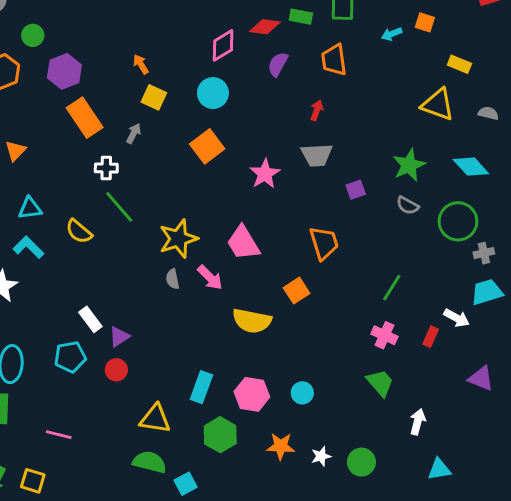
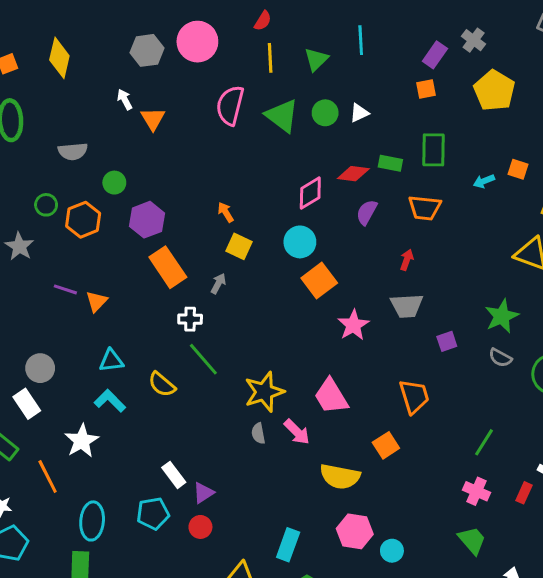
orange trapezoid: (334, 60) -> (425, 208), turned -76
orange square: (207, 146) -> (319, 281), moved
pink hexagon: (252, 394) -> (355, 531), moved

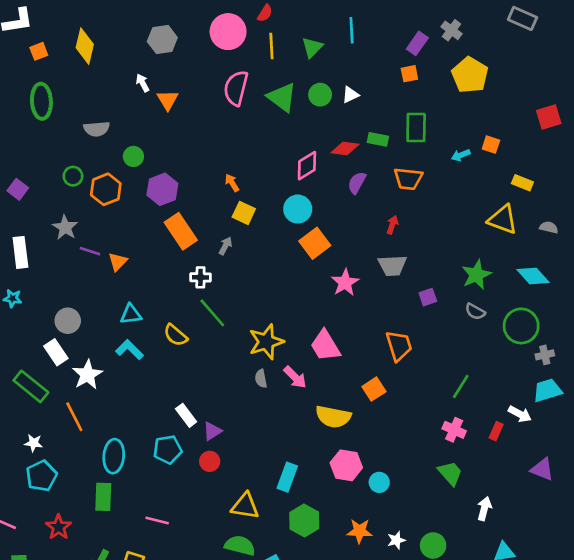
pink circle: (197, 42) -> (228, 32), moved
gray star: (19, 246) -> (65, 227), moved
white star: (82, 441) -> (87, 375), moved

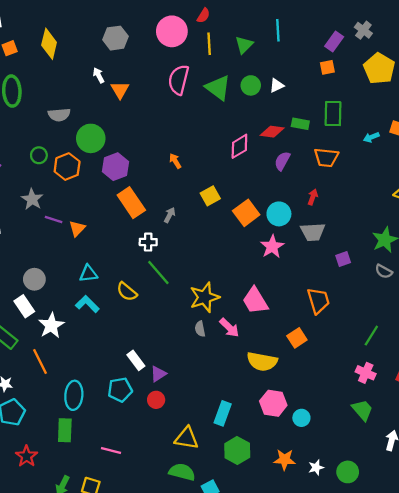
green circle: (133, 156) -> (91, 138), size x1.6
cyan circle: (298, 209) -> (279, 214), moved
yellow square: (244, 213) -> (210, 196), moved, turned 36

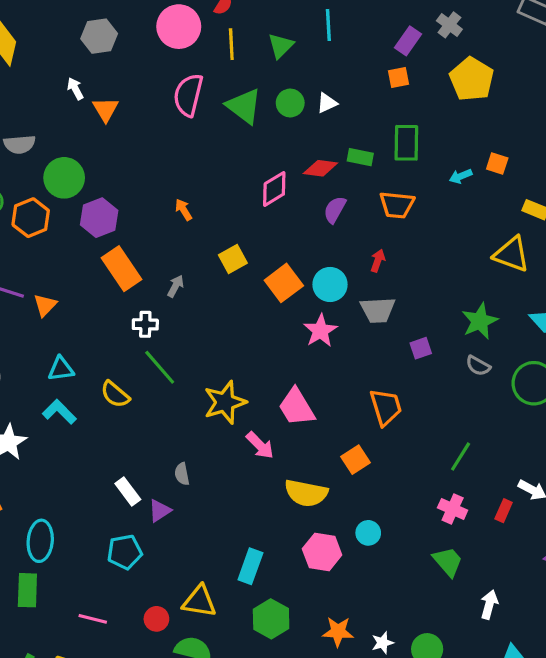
gray semicircle: (200, 329) -> (182, 474), moved
cyan pentagon: (120, 390) -> (125, 552), moved
red circle: (156, 400) -> (156, 619), moved
cyan circle: (301, 418) -> (368, 533), moved

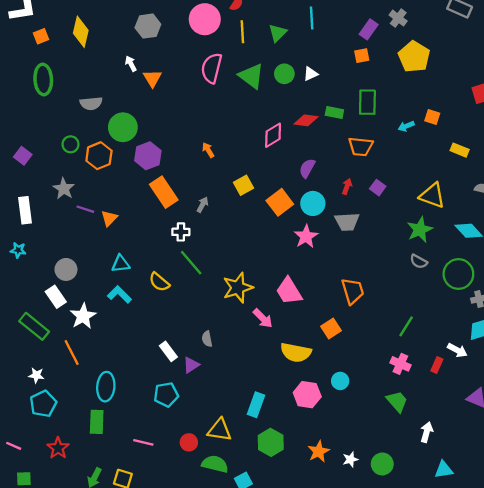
purple semicircle: (335, 210) -> (307, 168), moved
yellow triangle: (512, 254) -> (432, 196), moved
purple square: (421, 348) -> (378, 188), moved, turned -35
orange star: (338, 632) -> (319, 451), turned -30

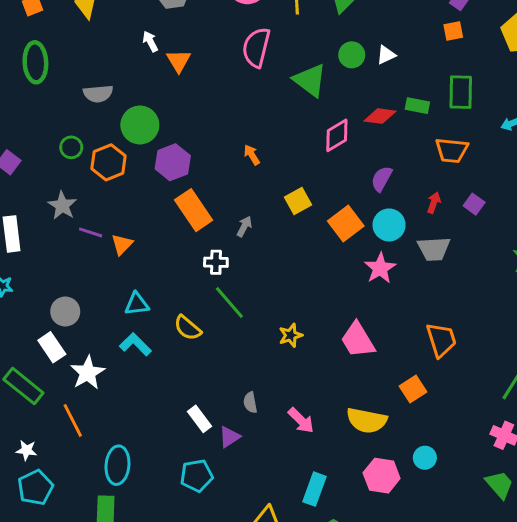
green triangle: (251, 76) -> (310, 80), moved
yellow star: (238, 288) -> (291, 335), size x0.6
pink arrow: (263, 318) -> (301, 420), moved

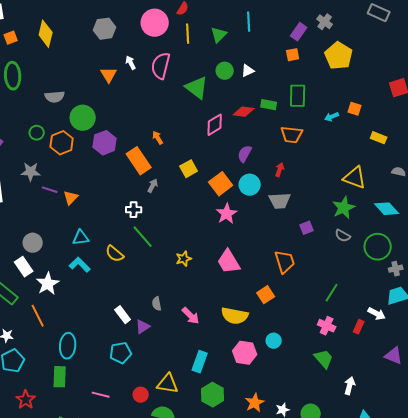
white arrow: (150, 41) -> (131, 63), moved
purple square: (474, 204) -> (307, 228), moved, turned 32
gray star: (62, 206) -> (31, 172), turned -30
orange rectangle: (194, 210) -> (139, 161), moved
pink star: (380, 268) -> (227, 214), moved

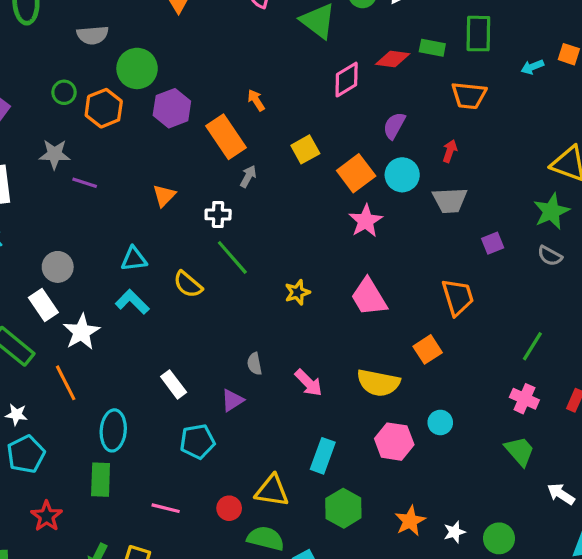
orange triangle: (71, 198) -> (164, 195), moved
white rectangle: (123, 315) -> (174, 384), moved
white arrow: (350, 386) -> (561, 494), turned -72

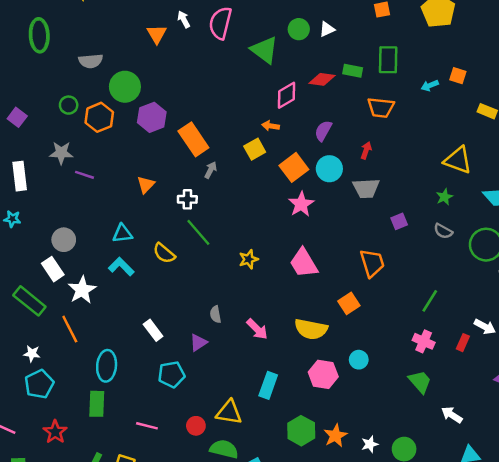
orange arrow: (256, 100) -> (271, 126), moved, turned -49
green star: (551, 211) -> (444, 197), size x0.6
green hexagon: (343, 508) -> (301, 431), moved

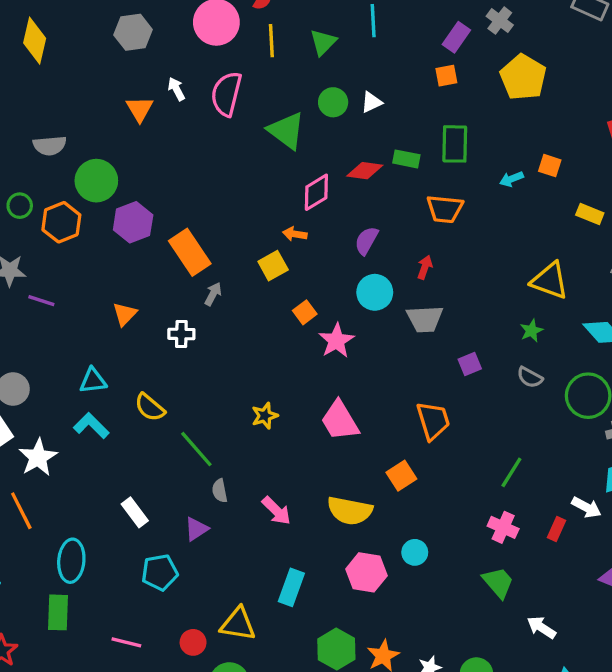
orange square: (294, 167) -> (305, 312), moved, size x0.6
green line: (198, 232) -> (196, 449), moved

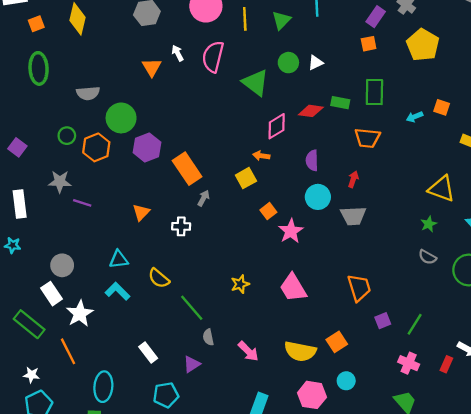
purple semicircle: (366, 241) -> (312, 160), turned -30
purple square: (470, 364) -> (383, 321), moved
orange square: (401, 476) -> (337, 342), moved

